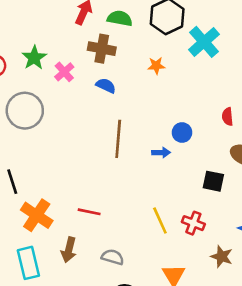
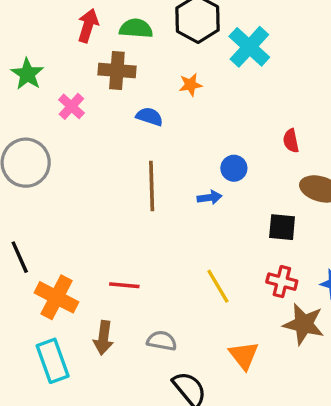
green star: (34, 58) -> (27, 74), moved
blue semicircle: (106, 86) -> (149, 117), moved
red cross: (193, 223) -> (282, 282), moved
brown star: (222, 256) -> (304, 324), size x1.4

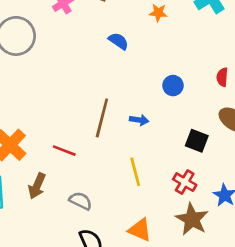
blue semicircle: (149, 117) -> (118, 41), moved
brown line: (152, 186) -> (102, 118), moved
blue arrow: (209, 197) -> (139, 120), moved
orange triangle: (244, 355) -> (140, 230), turned -45

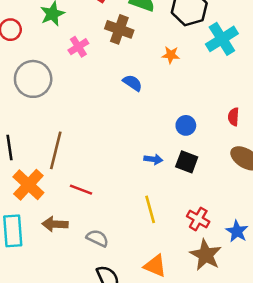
brown line: (102, 118) -> (56, 150), moved
black square: (197, 141) -> (187, 162), moved
brown arrow: (37, 186) -> (55, 224), turned 70

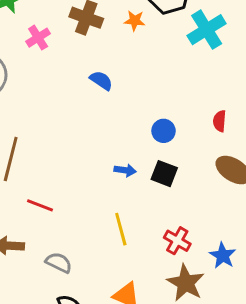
orange star: (171, 55) -> (135, 21), moved

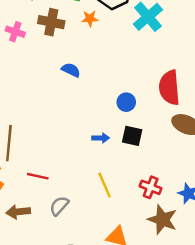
pink cross: (38, 38) -> (15, 32), moved, turned -30
red semicircle: (220, 121) -> (169, 88), size x2.0
gray semicircle: (59, 263) -> (59, 206), moved, turned -65

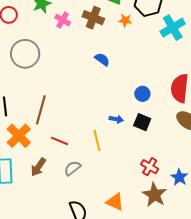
yellow line: (105, 185) -> (97, 141), moved
brown arrow: (18, 212) -> (38, 167), turned -60

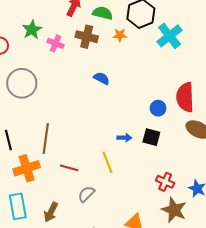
blue circle: (142, 94) -> (158, 108), moved
orange cross: (19, 136) -> (27, 168), turned 35
brown arrow: (38, 167) -> (51, 212), moved

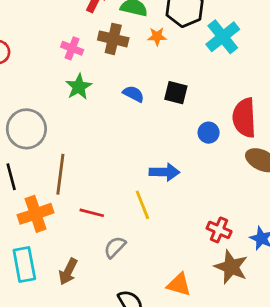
green star: (32, 30) -> (79, 87), moved
gray circle: (22, 83) -> (26, 129), moved
black square: (151, 137) -> (176, 93), moved
blue arrow: (124, 138) -> (165, 172), size x1.5

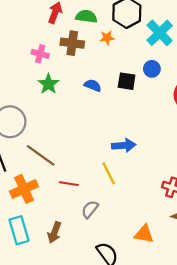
blue circle: (209, 133) -> (152, 69), moved
brown line: (60, 174) -> (41, 155), turned -56

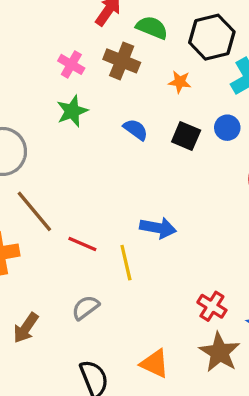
orange star: (107, 38) -> (180, 82), moved
red line: (69, 184) -> (82, 244), moved

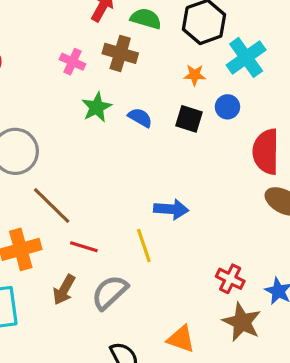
orange star: (180, 82) -> (195, 75), moved
green star: (72, 111) -> (97, 107), moved
red line: (82, 244) -> (84, 247), moved
gray semicircle: (85, 308) -> (110, 292), size x1.4
brown arrow: (26, 328) -> (64, 290), moved

